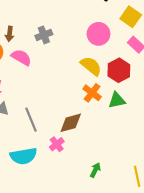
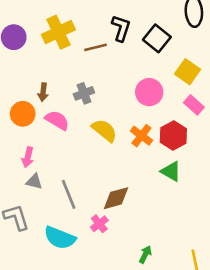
yellow semicircle: (91, 66) -> (104, 130), moved
orange cross: (92, 93) -> (141, 136), moved
green triangle: (117, 100) -> (171, 171), turned 42
cyan semicircle: (23, 156) -> (60, 238), turned 32

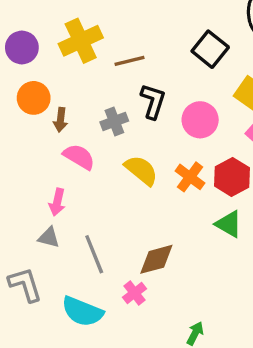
black L-shape: (121, 28) -> (153, 101), moved
orange circle: (23, 114) -> (34, 98), moved
pink arrow: (28, 157) -> (57, 202), moved

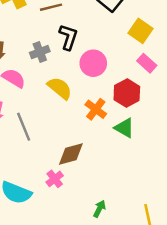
pink circle: (200, 120) -> (93, 63), moved
orange cross: (190, 177) -> (96, 109), moved
gray line: (94, 254) -> (24, 127), moved

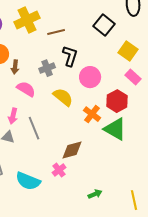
green triangle: (124, 128) -> (115, 129), size x1.4
green arrow: (99, 209) -> (95, 194), turned 40

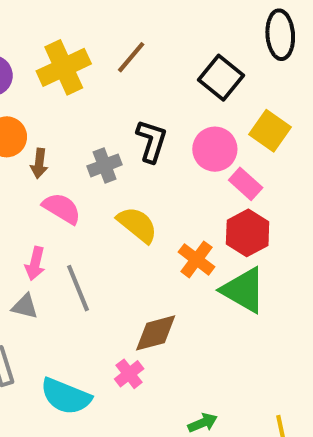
brown line: (56, 32) -> (131, 57), moved, turned -36
pink circle: (90, 77) -> (215, 149), moved
pink rectangle: (133, 77) -> (246, 184), moved

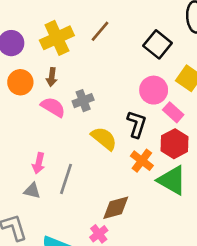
black L-shape: (152, 141) -> (137, 124), moved
brown arrow: (39, 163) -> (52, 77), moved
pink semicircle: (62, 208) -> (53, 107), moved
gray line: (78, 288) -> (66, 179), turned 40

